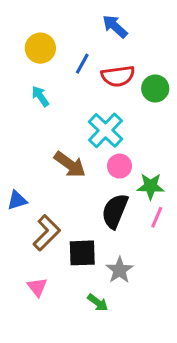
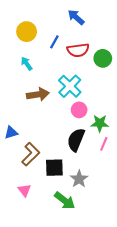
brown arrow: (70, 165) -> (38, 94), moved, turned -45
green arrow: (98, 303) -> (65, 201), size x1.5

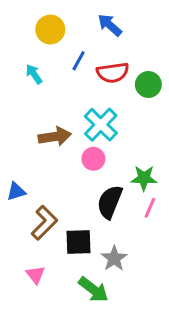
yellow circle: (27, 32) -> (50, 30), moved
cyan arrow: (27, 64) -> (34, 74), moved
pink circle: (79, 110) -> (93, 159), moved

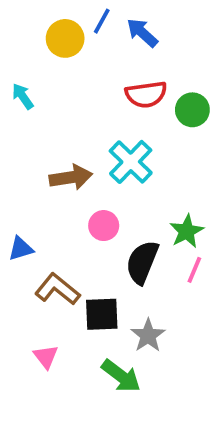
blue line: (79, 61) -> (102, 21), moved
cyan arrow: (34, 74) -> (23, 96), moved
pink circle: (93, 159) -> (104, 226), moved
green star: (144, 178) -> (187, 231), turned -30
brown L-shape: (44, 223) -> (57, 289), turned -96

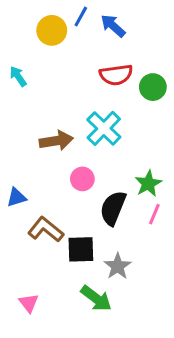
pink triangle: (46, 357) -> (29, 303), moved

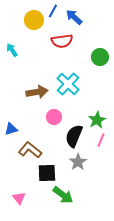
red semicircle: (116, 75) -> (62, 41), moved
black square: (81, 249) -> (47, 173), moved
gray star: (118, 266) -> (78, 162), moved

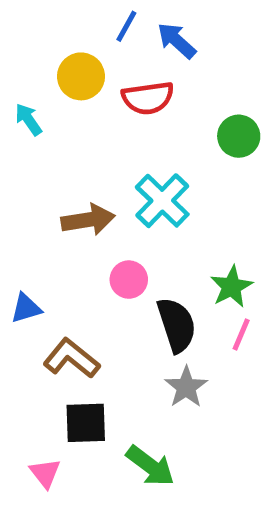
yellow circle: (34, 20) -> (81, 76), moved
black semicircle: (74, 136) -> (177, 325), turned 140
black square: (47, 173) -> (86, 423), moved

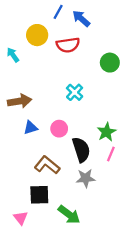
cyan cross: (162, 201) -> (75, 92), size x0.7
brown arrow: (88, 220) -> (20, 101), moved
blue triangle: (26, 308) -> (31, 128), moved
brown L-shape: (71, 358) -> (47, 165), moved
gray star: (186, 387) -> (86, 178), turned 30

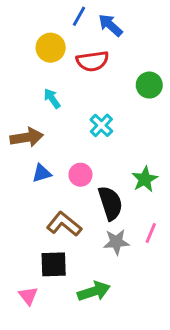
cyan arrow: (13, 55) -> (52, 98), moved
pink line: (111, 154) -> (151, 233), moved
green arrow: (69, 215) -> (94, 291), turned -55

